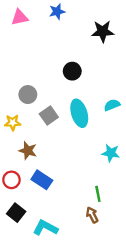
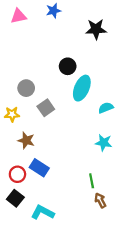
cyan semicircle: (112, 105) -> (106, 108), moved
cyan ellipse: (79, 113) -> (82, 88), moved, turned 40
red circle: (11, 180) -> (17, 174), moved
brown arrow: (92, 215) -> (100, 200), moved

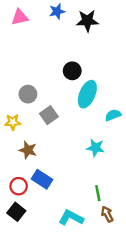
black star: (96, 29) -> (87, 21), moved
cyan star: (104, 143) -> (96, 148), moved
cyan L-shape: (43, 212) -> (71, 218), moved

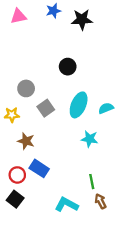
cyan ellipse: (87, 94) -> (79, 105), moved

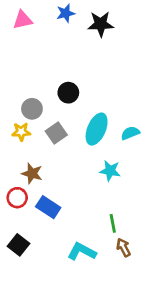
black circle: (68, 67) -> (68, 93), moved
yellow star: (12, 115) -> (21, 132), moved
red circle: (17, 175) -> (17, 198), moved

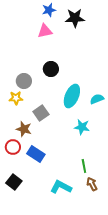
pink triangle: (23, 20) -> (45, 31), moved
gray square: (56, 133) -> (41, 113), moved

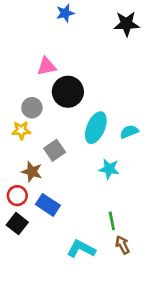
black star: (75, 18) -> (126, 24), moved
pink triangle: (45, 31) -> (47, 66), moved
black circle: (51, 69) -> (68, 92), size x1.5
black square: (14, 182) -> (17, 224), moved

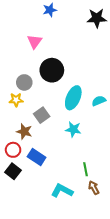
pink triangle: (47, 66) -> (34, 42), moved, turned -42
cyan star: (109, 169) -> (73, 129), moved

